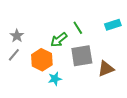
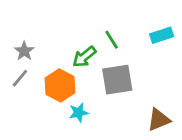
brown triangle: (106, 69) -> (159, 120), moved

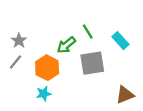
cyan rectangle: (162, 35) -> (120, 41), moved, turned 66
cyan star: (79, 113) -> (44, 94), moved

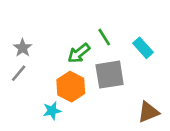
orange hexagon: (47, 68) -> (71, 87), moved

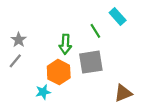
green line: (104, 37) -> (95, 31), moved
cyan rectangle: (143, 48) -> (118, 16), moved
green arrow: (79, 53) -> (65, 44), turned -48

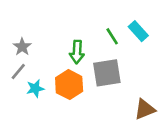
cyan rectangle: (118, 16) -> (138, 31), moved
cyan star: (43, 92) -> (35, 88), moved

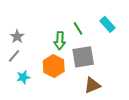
green line: (112, 36) -> (78, 28), moved
cyan star: (35, 88) -> (23, 77), moved
brown triangle: (145, 109) -> (92, 85), moved

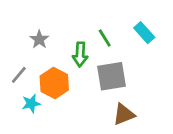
gray star: (17, 37) -> (39, 39), moved
orange hexagon: (54, 66) -> (54, 83), moved

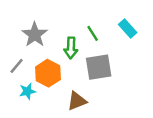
gray star: (39, 39) -> (35, 35), size x1.5
brown triangle: (124, 114) -> (77, 101), moved

